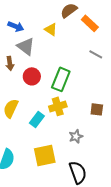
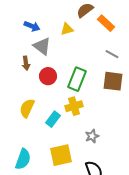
yellow triangle: (51, 29) -> (67, 29), turned -48
brown square: (97, 109) -> (113, 81), moved, size x1.5

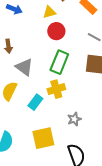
gray triangle: (42, 46) -> (24, 67), moved
red circle: (48, 76) -> (56, 31), moved

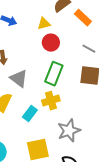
gray star: (74, 119) -> (69, 131), size x1.6

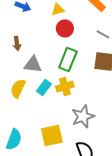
gray triangle: (19, 79) -> (33, 64), turned -30
cyan rectangle: (30, 114) -> (44, 87), moved

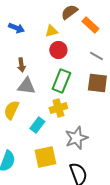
brown arrow: (17, 43) -> (21, 65), moved
cyan rectangle: (44, 87) -> (37, 125), moved

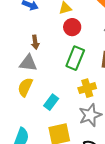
gray triangle: (26, 86) -> (28, 63), moved
yellow cross: (58, 108) -> (87, 88), moved

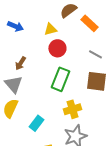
brown arrow: (35, 42) -> (20, 63), turned 40
gray triangle: (28, 63) -> (13, 84), turned 42

